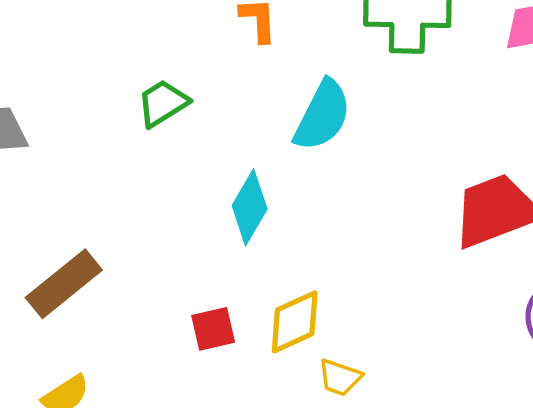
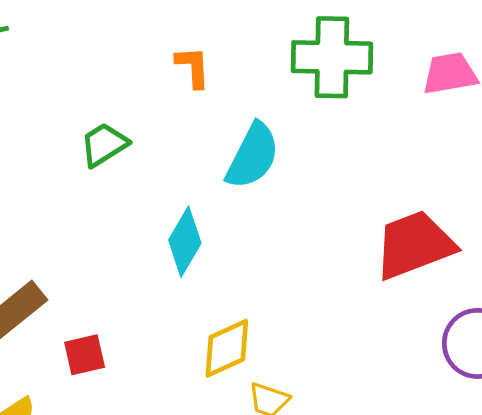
red square: (213, 329) -> (85, 355), moved

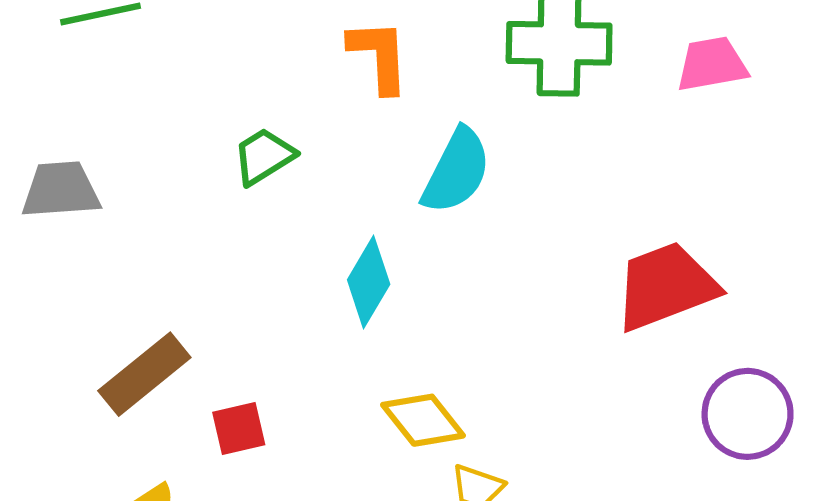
orange L-shape: (193, 67) -> (379, 56), size x1.4
yellow diamond: (227, 348) -> (423, 420), turned 76

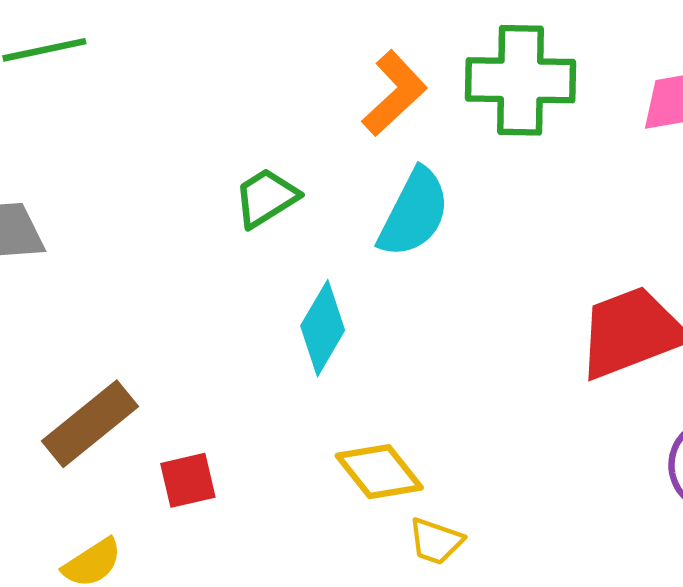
orange L-shape: (379, 56) -> (394, 93), moved, turned 50
green trapezoid: (264, 156) -> (266, 198), moved

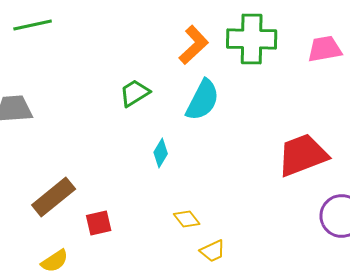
cyan diamond: (323, 328) -> (161, 153), size x0.7
yellow diamond: (379, 472) -> (187, 219), size x0.7
yellow trapezoid: (436, 541) -> (213, 251), turned -44

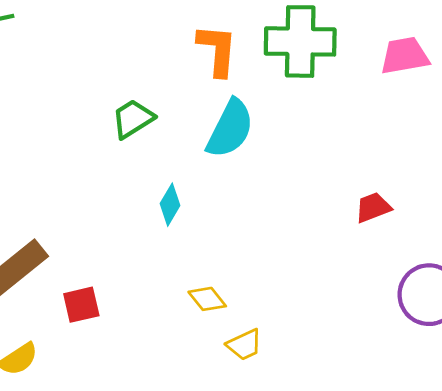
orange L-shape: (194, 45) -> (217, 50), turned -42
red trapezoid: (303, 155) -> (373, 207), size x0.5

